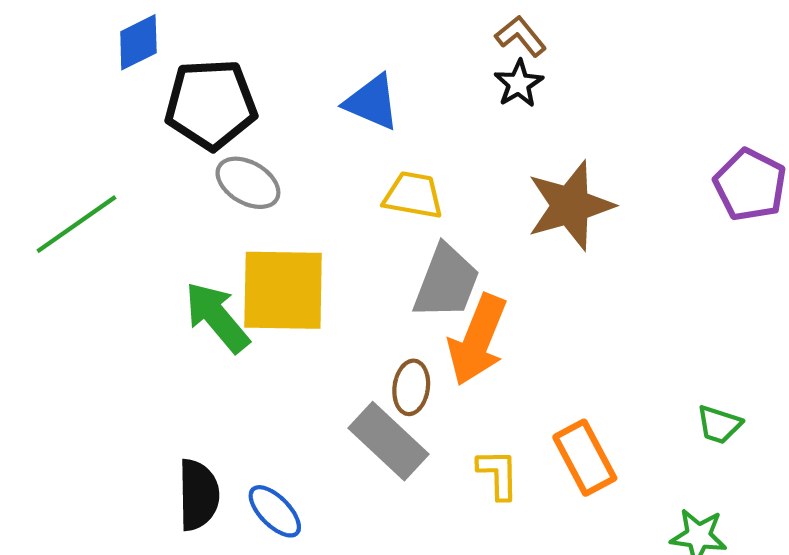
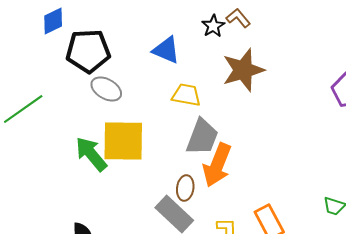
black star: (519, 84) -> (213, 26), moved
brown star: (570, 206) -> (243, 70), moved

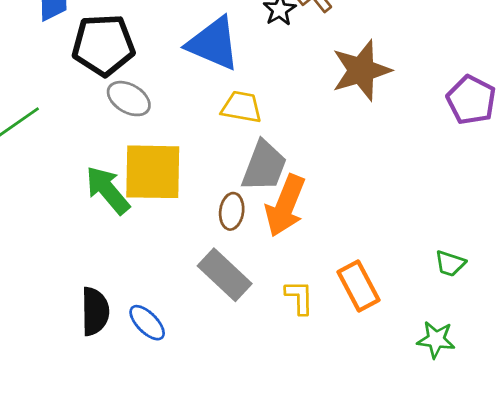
blue triangle: (166, 50) -> (213, 44), size x1.4
brown star: (243, 70) -> (361, 70), moved
brown ellipse: (185, 188) -> (232, 211), moved

